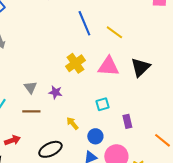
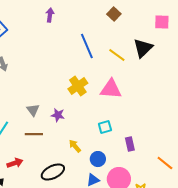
black triangle: (140, 67) -> (143, 48), moved

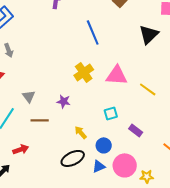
yellow line: (117, 55) -> (148, 89), moved
gray triangle: (33, 110) -> (29, 96), moved
purple rectangle: (130, 144) -> (136, 130), turned -40
black ellipse: (53, 172) -> (73, 158), moved

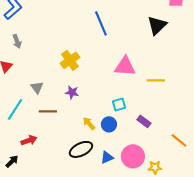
yellow cross: (84, 72) -> (70, 60), moved
yellow line: (148, 89) -> (156, 80), turned -36
blue circle: (104, 145) -> (109, 124), moved

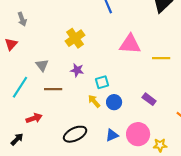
cyan square: (119, 104) -> (102, 82), moved
black ellipse: (81, 149) -> (75, 134), moved

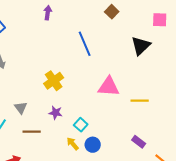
cyan square: (102, 82) -> (81, 125), turned -32
purple rectangle: (149, 99) -> (139, 142), moved

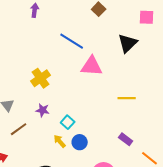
blue line: (85, 44) -> (72, 41), turned -35
pink triangle: (109, 87) -> (92, 66), moved
brown line: (32, 132) -> (19, 129), turned -36

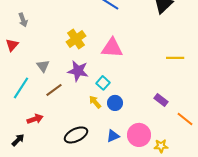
pink triangle: (92, 66) -> (112, 48), moved
yellow line: (127, 98) -> (175, 58), moved
purple star: (43, 110) -> (78, 71), size x1.5

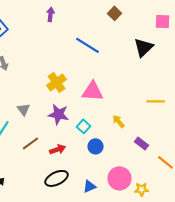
brown line: (54, 90) -> (30, 143), moved
yellow arrow: (95, 102) -> (118, 121), moved
red arrow: (35, 119) -> (58, 149), moved
blue triangle: (113, 136) -> (90, 186), moved

